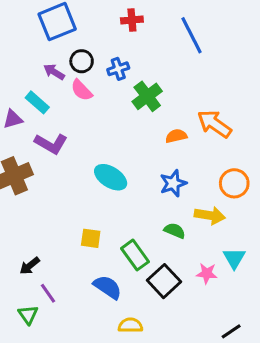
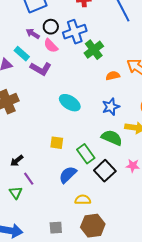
blue cross: (118, 69) -> (75, 32), size x1.6
purple L-shape: (51, 144) -> (41, 69), moved
green semicircle: (175, 231) -> (112, 138), size x1.5
blue semicircle: (108, 287) -> (68, 175), turned -78

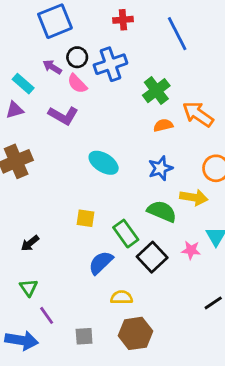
green cross: (94, 50) -> (156, 91), moved
cyan rectangle: (22, 54) -> (23, 84), moved
purple line: (29, 179) -> (47, 315), moved

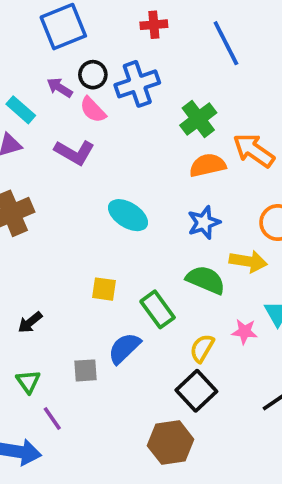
orange semicircle: (163, 125) -> (207, 165), size x1.4
black square: (152, 257) -> (196, 391), moved
yellow semicircle: (122, 297) -> (202, 348), moved, turned -60
gray square: (84, 336) -> (85, 370), moved

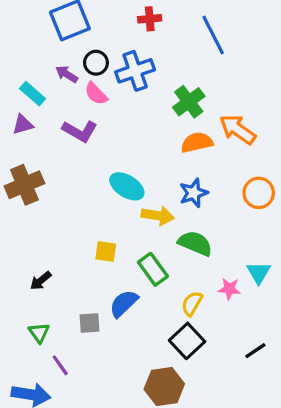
yellow arrow: (248, 261) -> (158, 216), moved

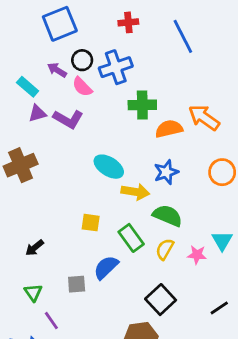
green cross: (189, 102) -> (142, 105), moved, turned 36
purple triangle: (23, 125) -> (37, 113), moved
yellow semicircle: (192, 303) -> (165, 249), moved

